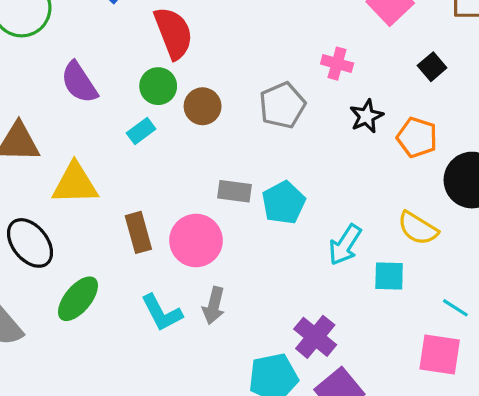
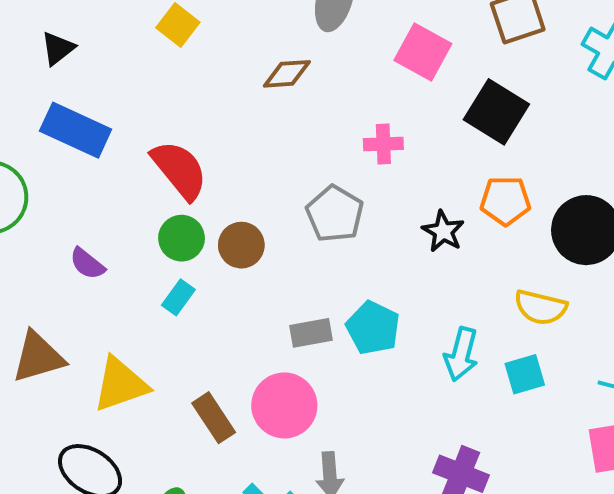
black square: (432, 67) -> (496, 112), size x1.8
purple semicircle: (79, 82) -> (87, 264), size x0.7
black star: (366, 116) -> (443, 231), moved

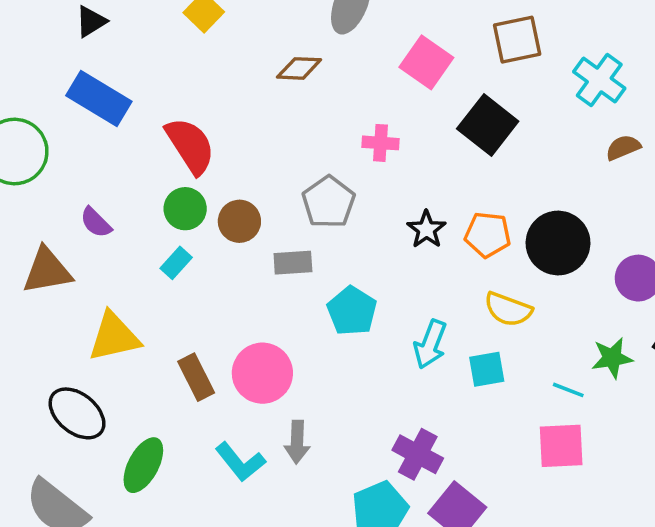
orange pentagon: (505, 201) -> (488, 235), moved
gray rectangle: (311, 333) -> (293, 263), moved
brown triangle: (38, 357) -> (47, 271), moved

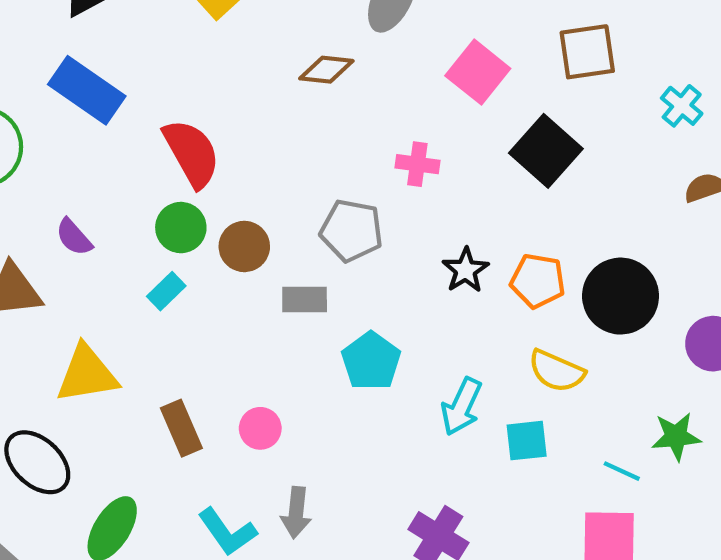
cyan cross: (599, 80) -> (682, 106), size x0.7
gray pentagon: (329, 202) -> (351, 230), turned -30
pink circle: (262, 373) -> (260, 428), size x0.6

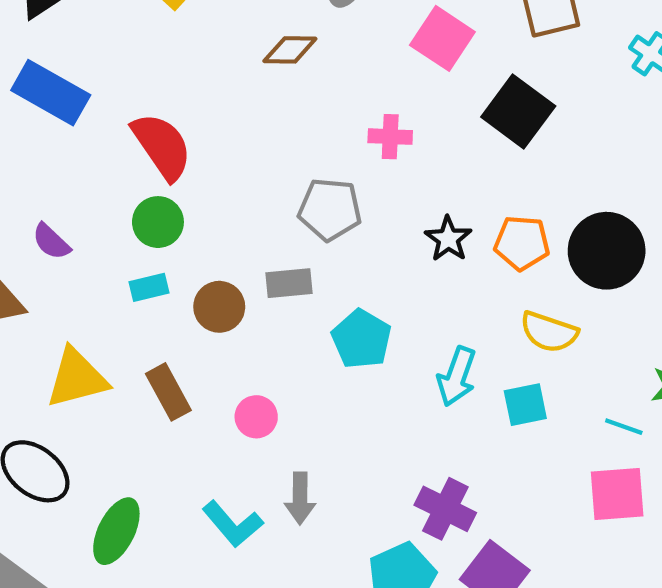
brown circle: (244, 246) -> (219, 307), moved
cyan rectangle: (166, 291) -> (149, 287), turned 36
brown rectangle: (181, 428) -> (168, 392), moved

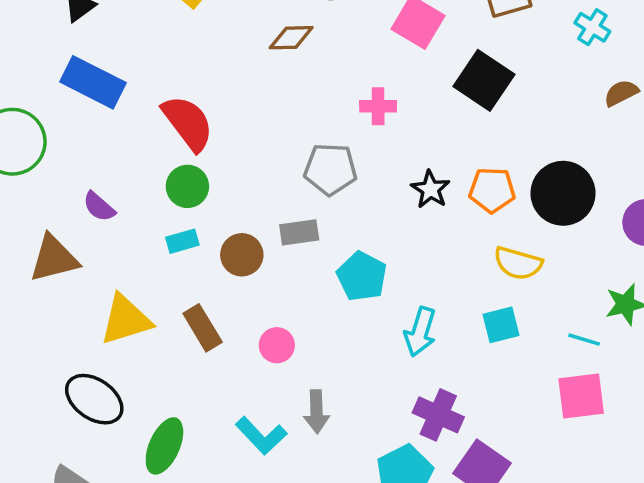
cyan arrow: (457, 376) -> (420, 332), moved

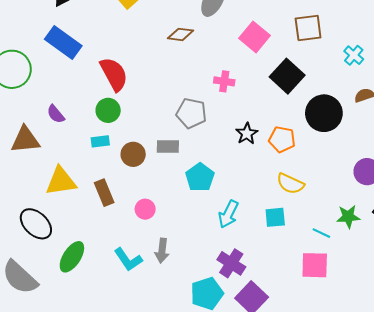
black circle: (563, 193) -> (324, 113), moved

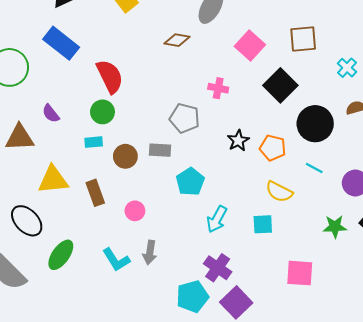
cyan line: (321, 233) -> (314, 168), moved

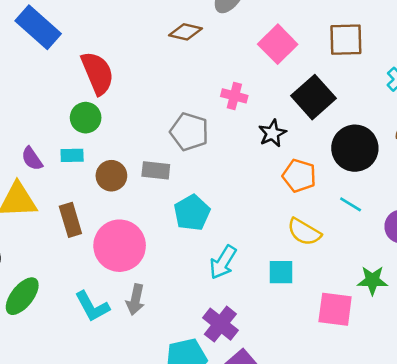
purple semicircle: (51, 113) -> (32, 159), moved
black star: (238, 141) -> (272, 133), moved
pink circle: (135, 211) -> (120, 246), size x2.0
pink square: (300, 273) -> (335, 309), moved

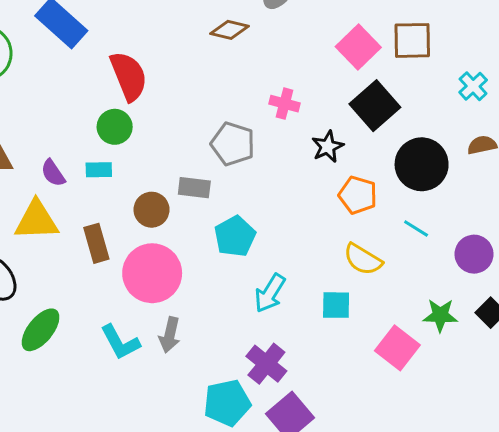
pink square: (278, 44) -> (358, 47), moved
brown circle: (111, 176) -> (152, 210), moved
pink square: (335, 309) -> (397, 348), turned 30

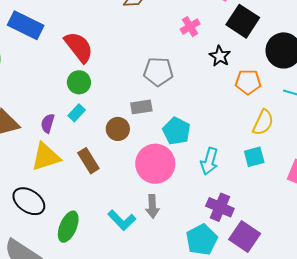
pink cross: (285, 104) -> (190, 27), moved, turned -30
cyan rectangle: (99, 170) -> (77, 113), turned -30
purple semicircle: (53, 173) -> (48, 123), turned 66
yellow semicircle: (363, 259) -> (263, 122), turned -80
pink circle: (152, 273) -> (155, 164), moved

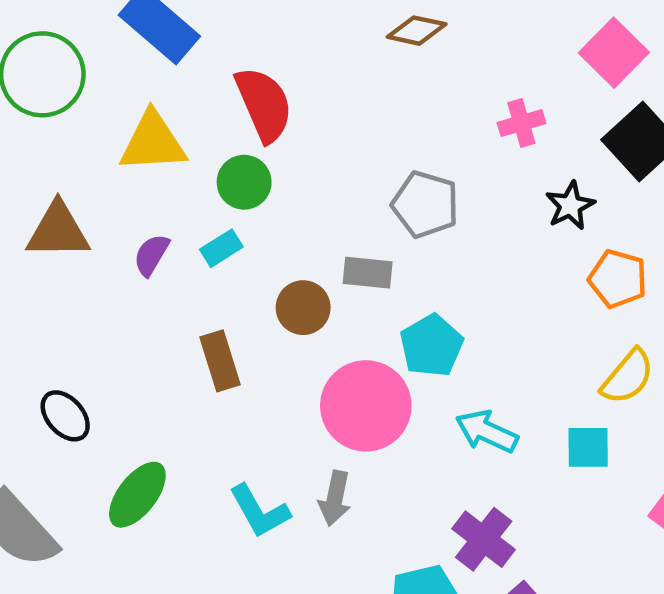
yellow triangle: (46, 157) -> (153, 142), moved
cyan arrow: (209, 161) -> (487, 431), turned 84
black ellipse: (29, 201) -> (65, 416), size x0.7

